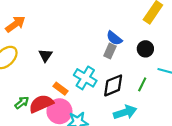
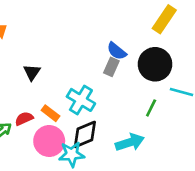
black circle: (145, 49) -> (155, 64), size x1.6
black diamond: (113, 85) -> (85, 134), moved
red semicircle: (41, 104) -> (24, 119), moved, size x0.6

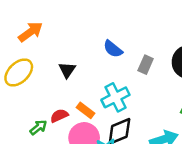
blue semicircle: (117, 51) -> (113, 49), moved
cyan cross: (81, 100) -> (116, 97), turned 32

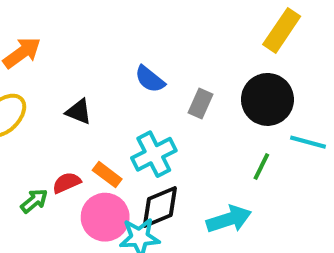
black triangle: (67, 70) -> (79, 112), turned -42

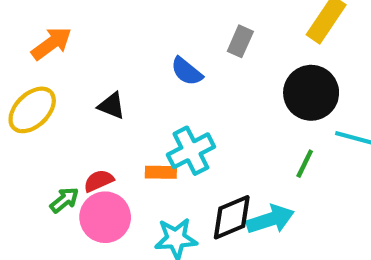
gray rectangle: (201, 104) -> (240, 41), moved
orange rectangle: (107, 175) -> (161, 172), moved, turned -36
black diamond: (160, 207) -> (232, 217), moved
pink circle: (105, 217) -> (105, 217), moved

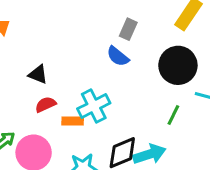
blue semicircle: (187, 71) -> (118, 56), moved
red semicircle: (99, 181) -> (46, 104), moved

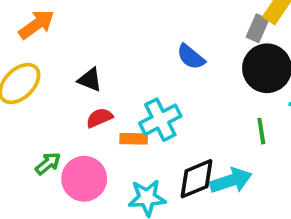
gray rectangle: (128, 29) -> (257, 28), moved
green line: (173, 115) -> (261, 131), turned -35

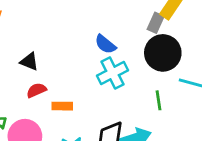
cyan cross: (160, 120) -> (113, 73), moved

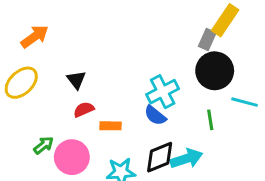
blue semicircle: (105, 44) -> (155, 115), moved
black triangle: (29, 62) -> (76, 80), turned 30

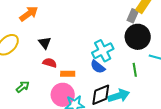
orange arrow: (35, 37) -> (29, 14), moved
red semicircle: (84, 109) -> (50, 63), turned 40
pink circle: (72, 157) -> (63, 95), moved

